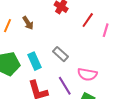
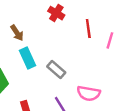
red line: (88, 20) -> (88, 28), turned -42
cyan rectangle: (35, 61) -> (28, 58), moved

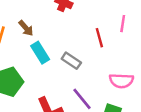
red line: (88, 28) -> (99, 38), moved
pink semicircle: (89, 93) -> (121, 81), moved

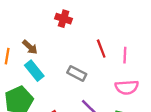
pink line: (123, 24) -> (125, 55), moved
cyan rectangle: (40, 53) -> (34, 71), moved

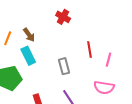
gray rectangle: (77, 73) -> (64, 66), turned 35

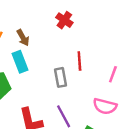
red line: (89, 50) -> (79, 61), moved

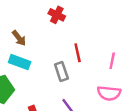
cyan rectangle: (20, 62) -> (20, 62), turned -40

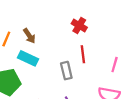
red cross: (57, 15) -> (79, 25), moved

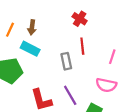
brown arrow: (29, 36) -> (32, 27), turned 40

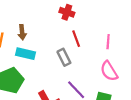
pink semicircle: (106, 85) -> (109, 71), turned 60

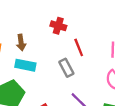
red cross: (67, 12) -> (58, 26), moved

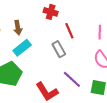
cyan rectangle: (25, 65) -> (22, 48), turned -48

